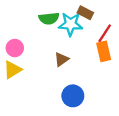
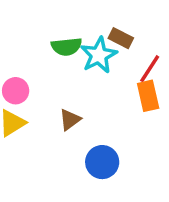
cyan star: (71, 24) -> (99, 55), turned -30
brown triangle: (61, 59) -> (70, 120), moved

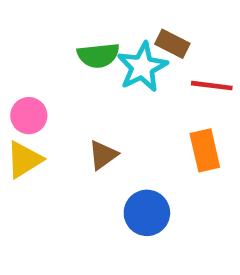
red line: (150, 69) -> (212, 86), turned 64
orange rectangle: (148, 96) -> (205, 150), moved

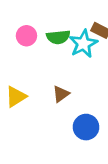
pink circle: (29, 116) -> (26, 36), moved

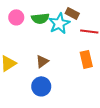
blue circle: (86, 127) -> (41, 86), moved

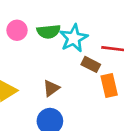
brown rectangle: (72, 13) -> (91, 64), moved

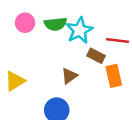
brown triangle: (51, 88) -> (69, 76), moved

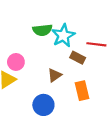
pink circle: (25, 23) -> (16, 62), moved
orange rectangle: (114, 76) -> (82, 91), moved

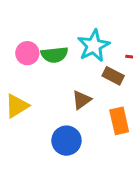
green semicircle: (42, 30) -> (54, 55), moved
pink circle: (16, 62) -> (27, 53), moved

